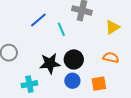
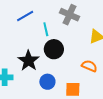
black circle: (74, 59) -> (54, 49), moved
black star: (50, 63) -> (29, 61), turned 30

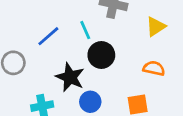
blue line: (25, 16) -> (48, 36), moved
blue circle: (47, 82) -> (90, 102), moved

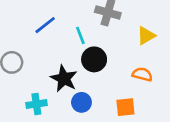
blue line: (48, 36) -> (45, 25), moved

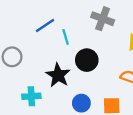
cyan line: (80, 35) -> (66, 37), moved
blue circle: (81, 102) -> (81, 103), moved

